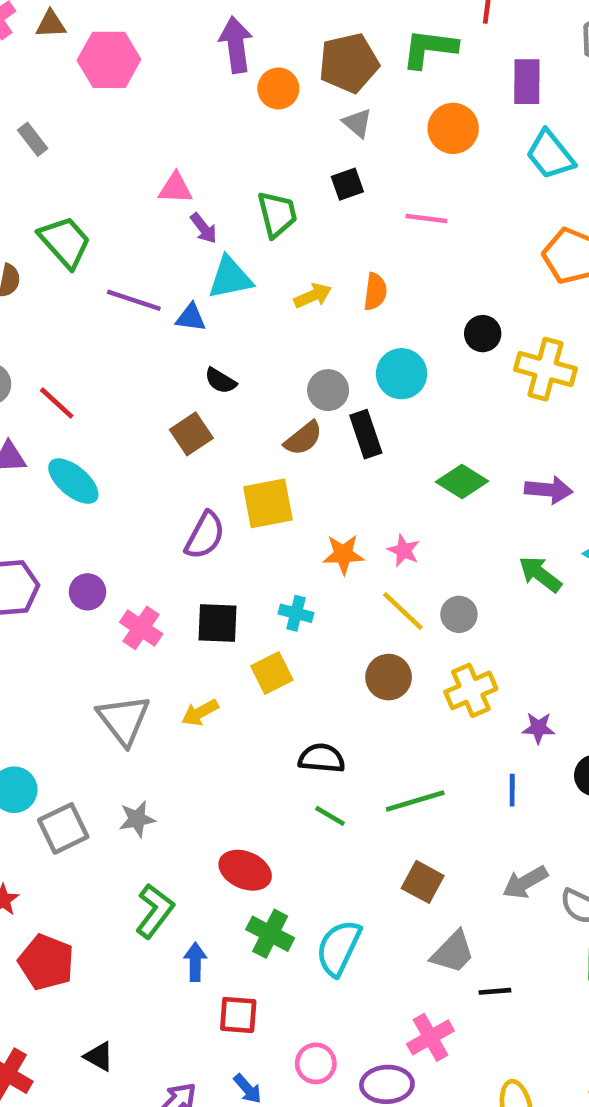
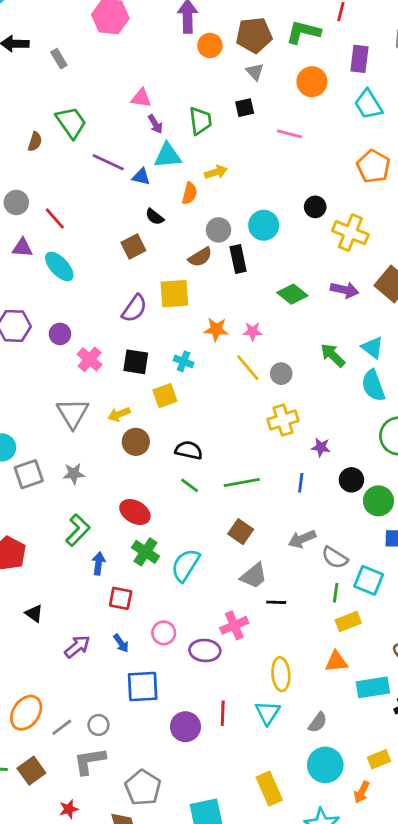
orange semicircle: (375, 292) -> (190, 193), moved
purple arrow: (549, 490) -> (345, 290), moved
pink star: (404, 550) -> (253, 331), turned -30
brown circle: (389, 677) -> (136, 442), moved

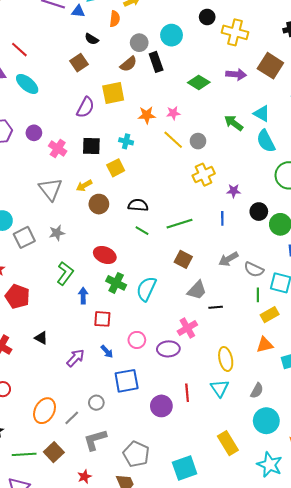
gray circle: (98, 725) -> (96, 403), moved

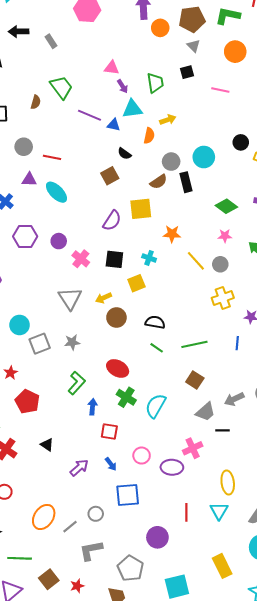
red line: (19, 50) -> (52, 157), turned -36
pink star: (173, 113) -> (225, 236), moved
gray arrow: (228, 259) -> (234, 399), moved
purple circle: (161, 406) -> (157, 537), moved
brown square: (54, 452) -> (49, 579), moved

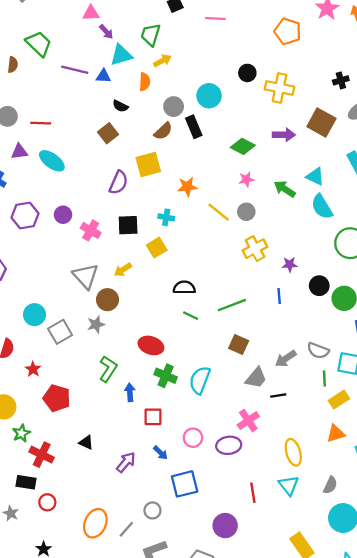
green trapezoid: (155, 83) -> (151, 35), moved, turned -145
brown circle: (116, 318) -> (107, 300), moved

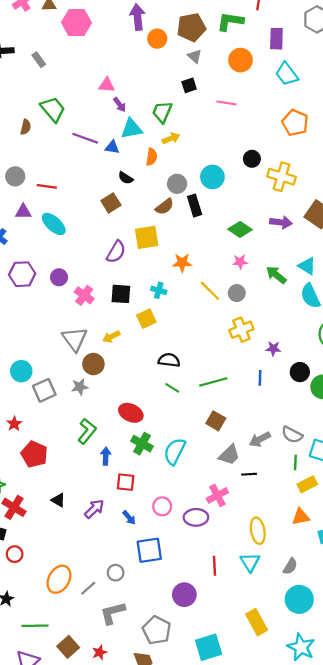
purple arrow: (126, 462) -> (94, 509), moved

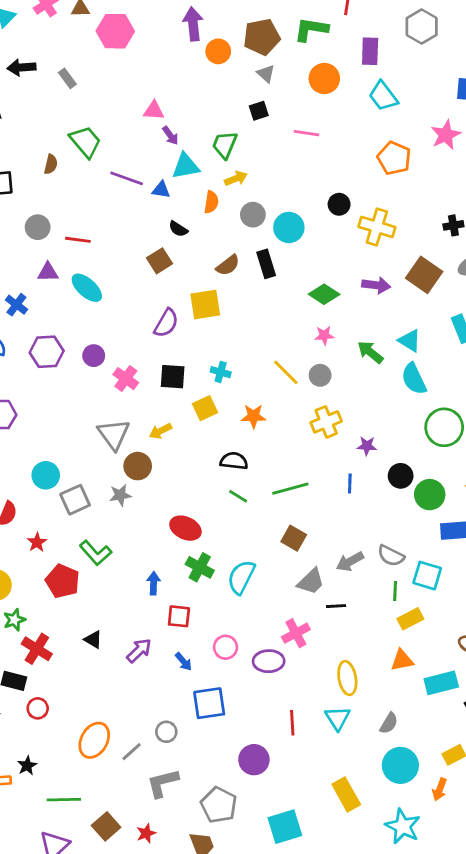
gray circle: (177, 184) -> (253, 215), moved
orange star: (182, 263) -> (254, 416), moved
green L-shape: (87, 431) -> (96, 553), moved, turned 100

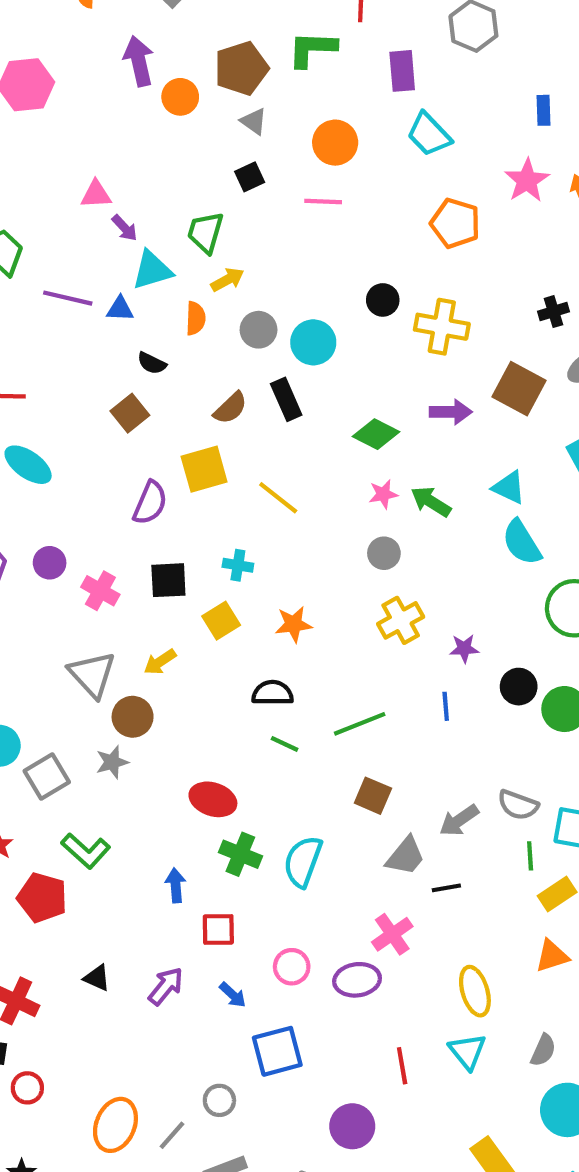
orange circle: (324, 79) -> (335, 143), moved
green arrow: (370, 352) -> (431, 502), moved
yellow line: (286, 372) -> (278, 498), moved

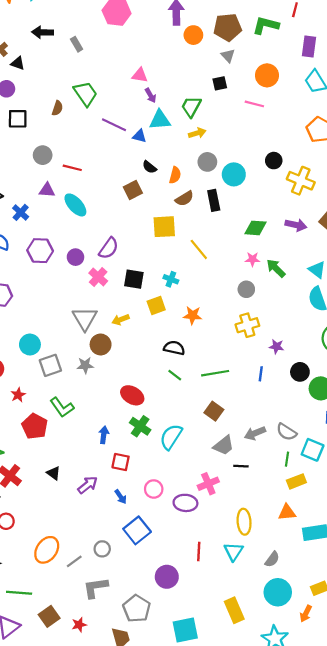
orange semicircle: (195, 318) -> (175, 175), moved
green diamond: (376, 434) -> (255, 228), turned -35
purple semicircle: (150, 503) -> (109, 248), moved
blue square: (277, 1051) -> (137, 530), turned -36

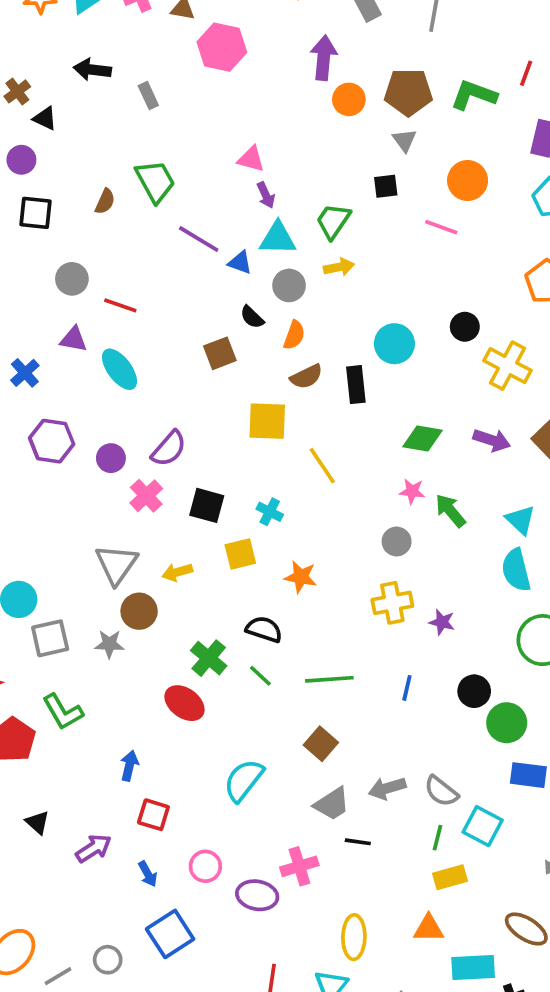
gray circle: (207, 162) -> (289, 285), moved
purple star: (276, 347) -> (442, 622), moved
green cross: (140, 426) -> (209, 658), moved

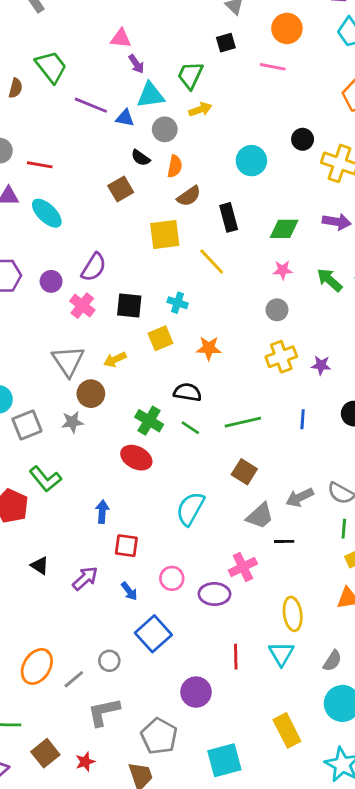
black rectangle: (356, 385) -> (229, 217), moved
green arrow: (450, 511) -> (330, 280), moved

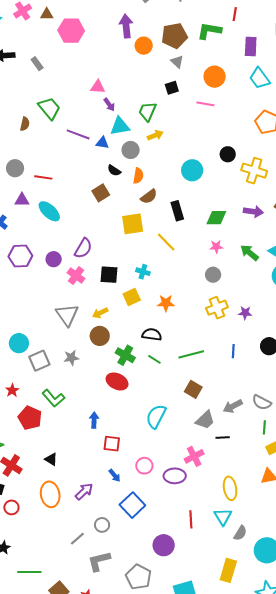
brown circle: (91, 394) -> (100, 336), moved
purple arrow: (85, 578) -> (84, 491), moved
gray semicircle: (332, 661) -> (240, 533), moved
orange ellipse: (37, 666) -> (50, 494), moved, turned -40
yellow rectangle: (287, 730) -> (228, 570), turned 45

